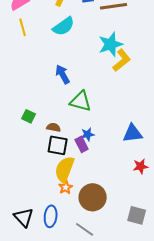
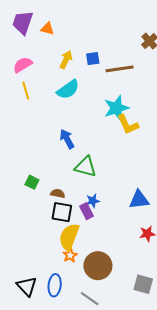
yellow L-shape: (122, 60) -> (128, 125), turned 105

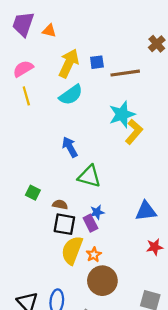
yellow arrow: (66, 60) -> (69, 63), size x1.5
yellow L-shape: (128, 125) -> (134, 132), turned -115
orange star: (70, 255) -> (94, 255), moved

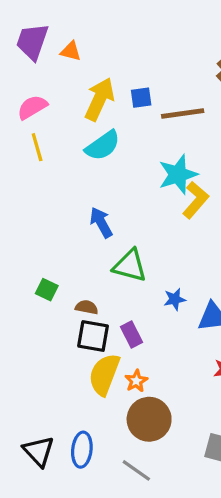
blue star: (97, 212) -> (175, 299), moved

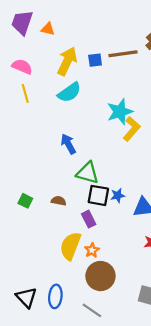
pink semicircle: (32, 107) -> (22, 67), turned 54
brown line: (183, 114) -> (123, 54), moved
green square: (47, 290) -> (25, 201), moved
black square: (93, 336) -> (98, 195), moved

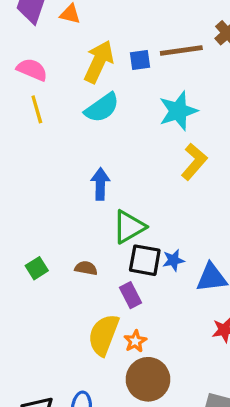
cyan star: (120, 112) -> (178, 111), moved
blue arrow: (68, 144) -> (100, 184), turned 30
green triangle: (88, 173) -> (129, 227), turned -45
green square: (25, 201) -> (37, 268), turned 32

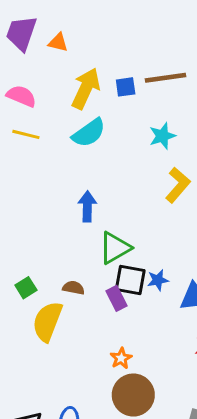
yellow line: (37, 109) -> (26, 134), turned -60
cyan star: (178, 111) -> (162, 136), size x0.7
purple rectangle: (131, 295) -> (116, 298), moved
yellow semicircle: (104, 335) -> (47, 321), moved

